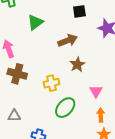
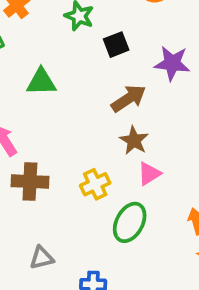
green triangle: (35, 22) -> (41, 82), turned 48
brown arrow: (68, 40) -> (129, 99), moved
pink triangle: (96, 91) -> (149, 174), moved, turned 40

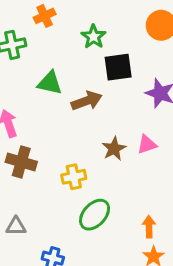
black square: (116, 45) -> (118, 67), size x1.4
brown arrow: (129, 99) -> (87, 101), moved
pink triangle: (149, 174) -> (147, 144), moved

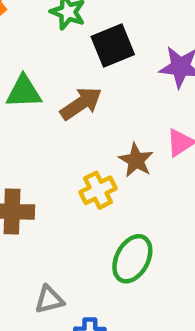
yellow cross: (74, 177) -> (98, 190), moved
gray triangle: (16, 226) -> (49, 300), moved

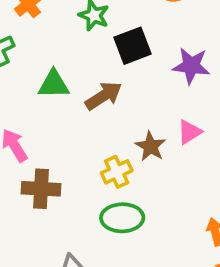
green ellipse: (132, 259) -> (122, 218), moved, turned 60

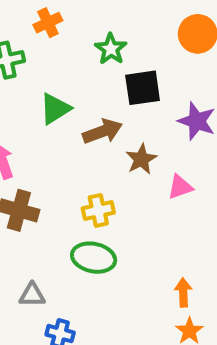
green triangle: (54, 84) -> (55, 109), turned -44
brown star: (150, 146) -> (141, 159), moved

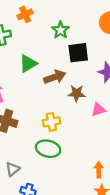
brown star: (141, 159) -> (77, 93), turned 30
gray triangle: (32, 295) -> (13, 169), turned -40

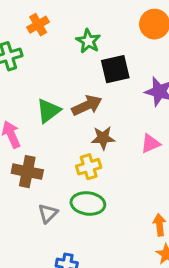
green triangle: (28, 63) -> (48, 111), moved
brown star: (77, 93) -> (103, 138), moved
gray triangle: (13, 169) -> (48, 213), moved

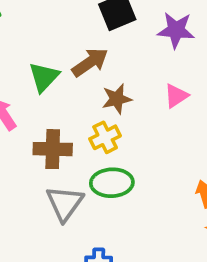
brown cross: (27, 172) -> (53, 149), moved
gray triangle: (48, 213) -> (65, 203), size x1.5

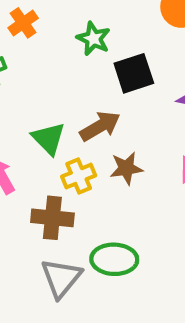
green triangle: (44, 77) -> (49, 138), turned -32
yellow cross: (105, 137) -> (79, 176), moved

